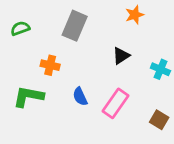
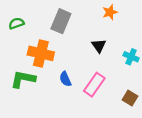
black triangle: (121, 56) -> (99, 46), turned -32
orange cross: (50, 65) -> (41, 53), size x1.6

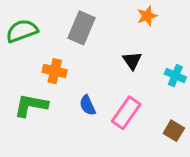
green semicircle: (16, 23) -> (22, 31), size x1.5
orange cross: (41, 53) -> (55, 71), size x0.7

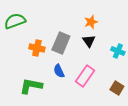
orange star: (147, 16) -> (91, 22), moved
gray rectangle: (82, 28) -> (61, 43), moved
green L-shape: (31, 105) -> (31, 86), moved

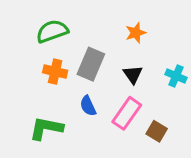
green semicircle: (15, 21) -> (52, 31), moved
black triangle: (89, 41) -> (133, 75), moved
brown square: (117, 88) -> (157, 131), moved

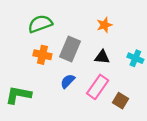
black triangle: (133, 75) -> (102, 57), turned -49
blue semicircle: (88, 106) -> (68, 81), turned 70
green L-shape: (46, 128) -> (18, 95), moved

